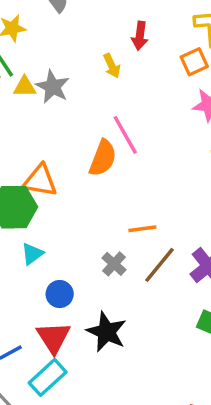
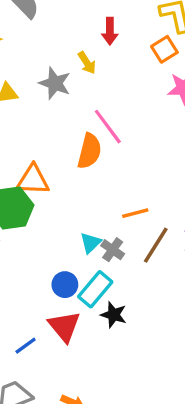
gray star: (53, 87) -> (55, 83), moved
cyan triangle: (32, 254) -> (91, 243), moved
black star: (106, 332) -> (114, 315), size x0.7
cyan rectangle: (48, 377) -> (95, 289), moved

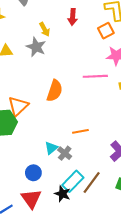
yellow arrow: (87, 63) -> (45, 29), moved
pink line: (108, 127) -> (95, 76), moved, turned -60
orange triangle: (33, 180) -> (18, 106), turned -50
brown line: (156, 245) -> (92, 182), moved
cyan rectangle: (95, 289) -> (73, 181), moved

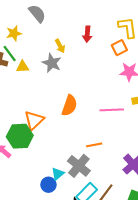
pink line: (95, 76) -> (112, 110), moved
cyan triangle: (51, 148) -> (58, 174), moved
gray cross: (65, 153) -> (79, 166), size x1.6

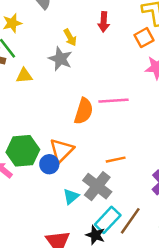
yellow triangle: (23, 67) -> (24, 76), moved
pink line: (112, 110) -> (114, 101), moved
orange triangle: (34, 120) -> (62, 150), moved
blue circle: (48, 185) -> (49, 164), moved

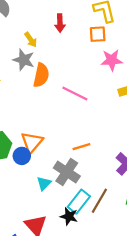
orange square: (144, 38) -> (98, 34), turned 30
pink line: (114, 101) -> (75, 94), turned 35
orange semicircle: (84, 111) -> (41, 75), moved

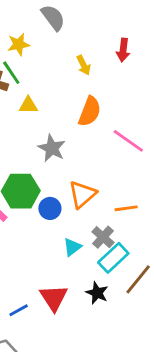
gray star: (24, 60) -> (52, 148), moved
orange triangle: (32, 142) -> (82, 194), moved
gray cross: (67, 172) -> (103, 237), size x0.7
cyan rectangle: (79, 202) -> (113, 258), moved

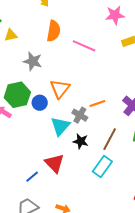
orange line: (126, 208) -> (97, 103), moved
cyan triangle: (72, 247) -> (60, 126), size x1.5
cyan rectangle: (113, 258) -> (102, 166), moved
black star: (97, 293) -> (81, 141), moved

